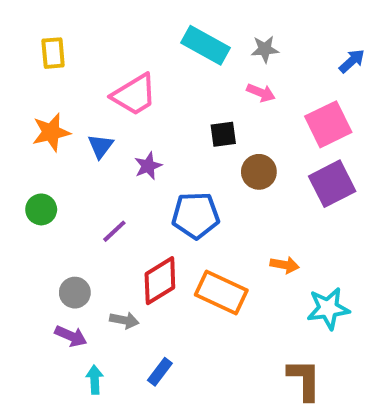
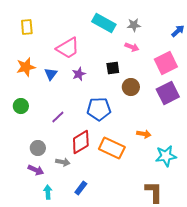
purple star: (148, 166) -> (79, 74), moved

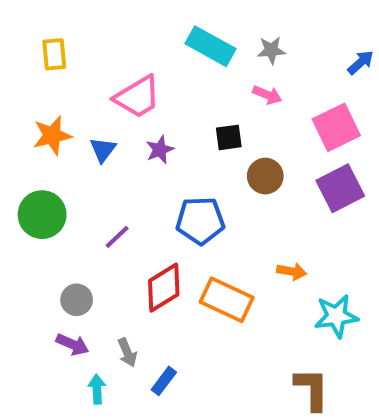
green circle: (21, 106) -> (42, 215), size x1.5
gray arrow: (63, 162) -> (127, 353), moved, turned 56

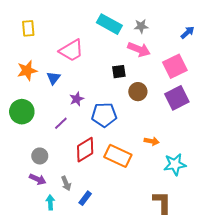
pink arrow: (267, 95) -> (139, 49), size x1.5
purple star: (160, 150) -> (77, 99), moved

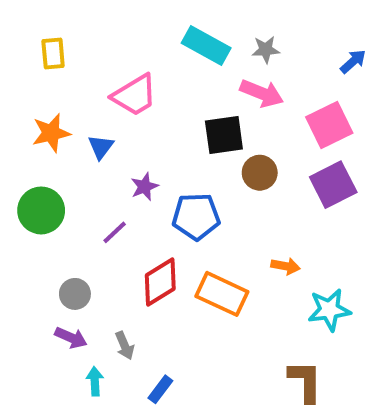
black square: (119, 72) -> (224, 135), size x1.5
blue rectangle: (85, 198) -> (160, 389), moved

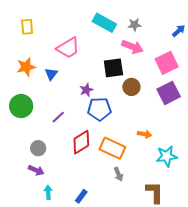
purple star: (144, 187) -> (86, 90), moved
gray arrow: (125, 346) -> (118, 174), moved

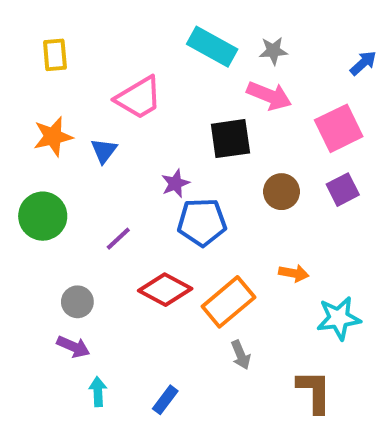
brown circle: (131, 87) -> (281, 192), moved
purple square: (169, 93) -> (343, 190), size x0.7
red diamond: (81, 142) -> (165, 290), turned 60
orange rectangle: (112, 148) -> (228, 302), turned -65

